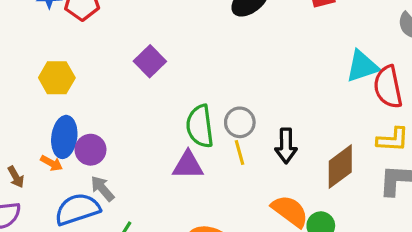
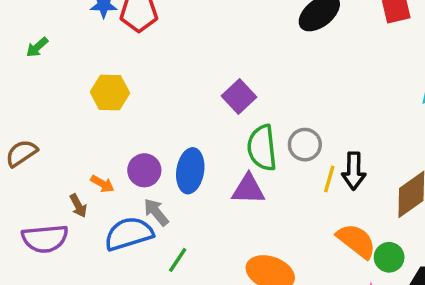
purple square: (150, 61) -> (239, 96), moved
blue ellipse: (64, 137) -> (190, 171), moved
yellow line: (240, 152) -> (329, 179), moved, turned 30
brown arrow: (16, 177) -> (78, 206), moved

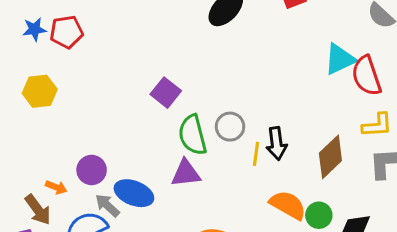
yellow hexagon: (110, 92) -> (40, 91), moved
blue ellipse: (190, 171) -> (134, 193), moved, turned -69
brown arrow: (78, 206) -> (38, 210), size x1.5

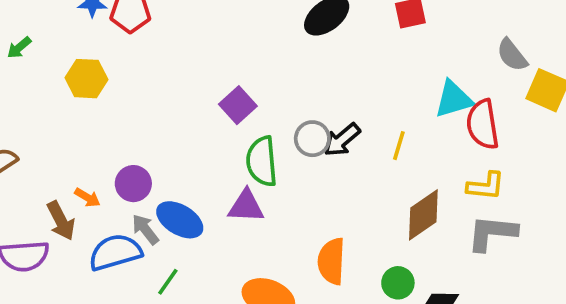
gray circle: (230, 127) -> (312, 139), moved
black arrow: (277, 143) -> (342, 140), moved, turned 48
yellow line: (256, 154) -> (399, 146), moved
orange semicircle: (288, 205) -> (331, 261), moved, turned -126

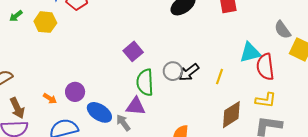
yellow hexagon: (86, 79) -> (45, 22), moved
brown arrow: (61, 221) -> (17, 108), moved
gray arrow: (145, 229) -> (123, 123), moved

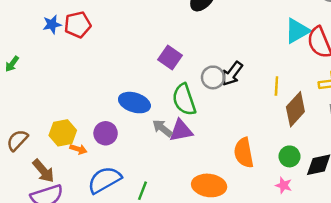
yellow hexagon: (45, 22) -> (63, 133), moved
purple square: (133, 51) -> (170, 57), moved
yellow line: (220, 77) -> (276, 86), moved
blue ellipse: (99, 112) -> (134, 103), moved
gray arrow: (123, 123) -> (162, 128), moved

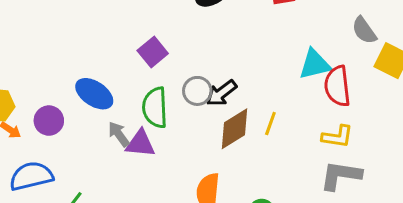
brown diamond: (295, 109) -> (234, 129), moved

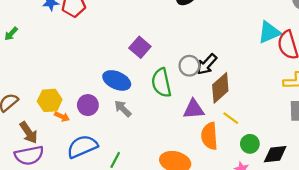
purple square: (153, 52) -> (140, 47), moved
yellow line: (270, 123) -> (231, 118), moved, turned -63
gray arrow: (119, 134) -> (123, 109), moved
purple triangle: (140, 144) -> (194, 109), moved

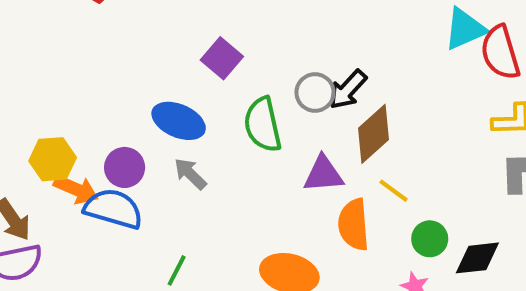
orange arrow: (62, 117) -> (76, 189), size x1.5
blue semicircle: (82, 147) -> (113, 209), moved, turned 40

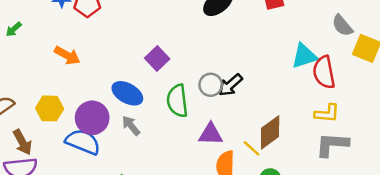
brown diamond: (374, 134) -> (270, 132), moved
purple circle: (125, 167) -> (92, 118), size x1.4
orange arrow: (76, 189) -> (67, 55), moved

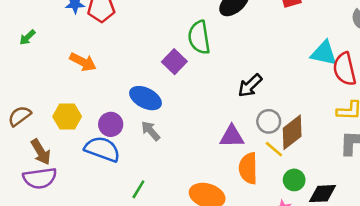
cyan triangle: (304, 56) -> (324, 53), turned 32
gray circle: (211, 85) -> (269, 121), moved
green semicircle: (177, 101) -> (199, 37), moved
purple circle: (92, 118) -> (111, 124), size x0.7

